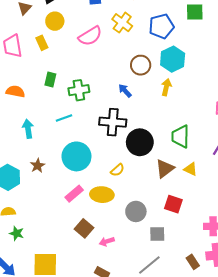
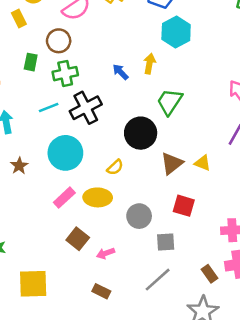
brown circle: (141, 65) -> (59, 41), moved
yellow arrow: (166, 87) -> (150, 64), moved
black cross: (113, 122) -> (86, 108), moved, turned -30
green trapezoid: (180, 137) -> (170, 102), moved, turned 35

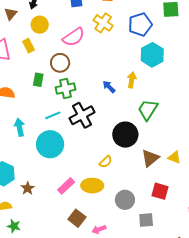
cyan circle: (65, 153) -> (50, 144), moved
brown star: (19, 166) -> (28, 188), moved

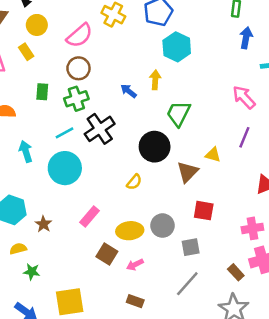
brown circle: (60, 63) -> (79, 68), moved
yellow triangle: (174, 157) -> (213, 155), moved
yellow ellipse: (92, 186) -> (130, 231), moved

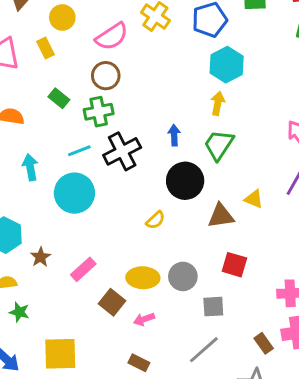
yellow arrow: (155, 80) -> (218, 103), moved
blue arrow: (129, 91) -> (174, 135), moved, turned 42
green rectangle: (42, 92) -> (59, 98), turned -63
brown triangle: (188, 172) -> (221, 216), turned 30
pink rectangle: (90, 216) -> (83, 269), moved

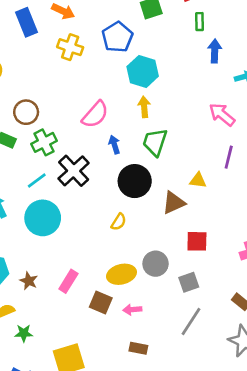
pink semicircle: (112, 36) -> (95, 115), moved
brown circle: (106, 76) -> (26, 112), moved
pink arrow: (144, 319) -> (132, 310), turned 30

